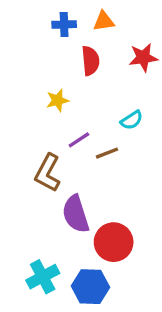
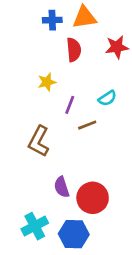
orange triangle: (104, 21) -> (85, 17), size x1.4
purple line: (79, 140) -> (70, 105), moved, turned -36
purple semicircle: (76, 214) -> (62, 187), moved, size x0.7

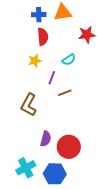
red semicircle: (74, 50) -> (43, 37), moved
cyan semicircle: (107, 98) -> (69, 60), moved
purple semicircle: (62, 187) -> (46, 139), turned -147

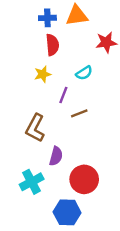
purple semicircle: (46, 139) -> (56, 156), moved
cyan cross: (26, 168) -> (32, 182), moved

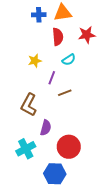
red semicircle: (52, 45) -> (58, 37), moved

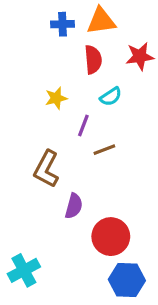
cyan cross: (26, 149) -> (24, 270), moved
blue hexagon: (55, 174) -> (127, 280), moved

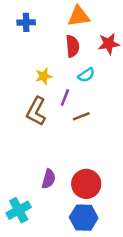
blue cross: (63, 24) -> (26, 22), moved
brown L-shape: (46, 169) -> (36, 111), moved
purple semicircle: (74, 206) -> (49, 179), moved
blue hexagon: (127, 280) -> (84, 218), moved

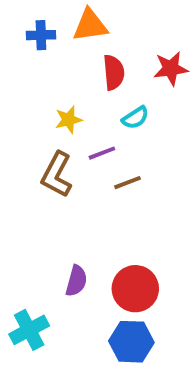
orange triangle: (79, 16) -> (90, 25), moved
purple line: (65, 98) -> (102, 153), turned 48

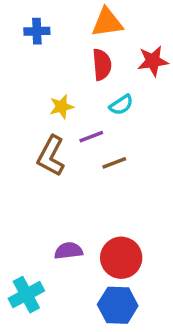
orange triangle: (90, 25) -> (107, 22), moved
purple semicircle: (76, 281) -> (68, 251), turned -112

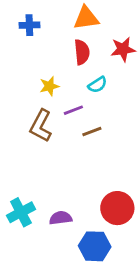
purple semicircle: (68, 251) -> (61, 218), moved
red circle: (121, 258) -> (117, 208), moved
cyan cross: (26, 295) -> (21, 212), moved

